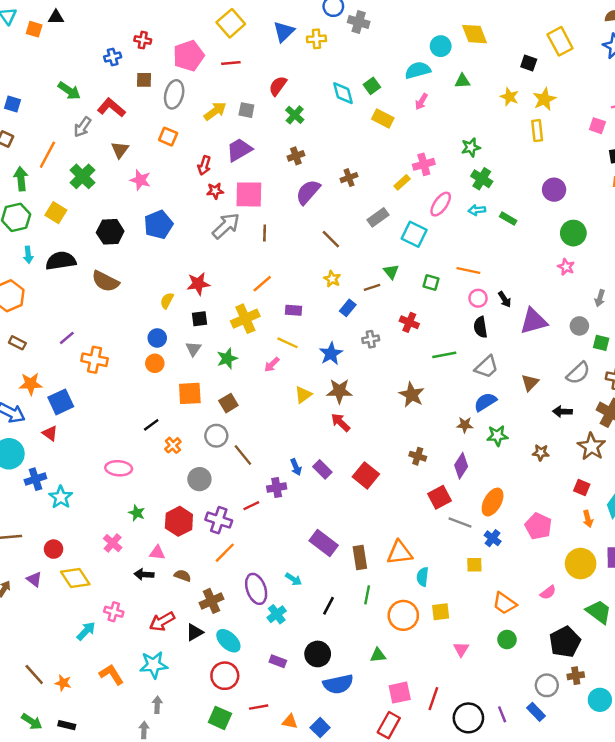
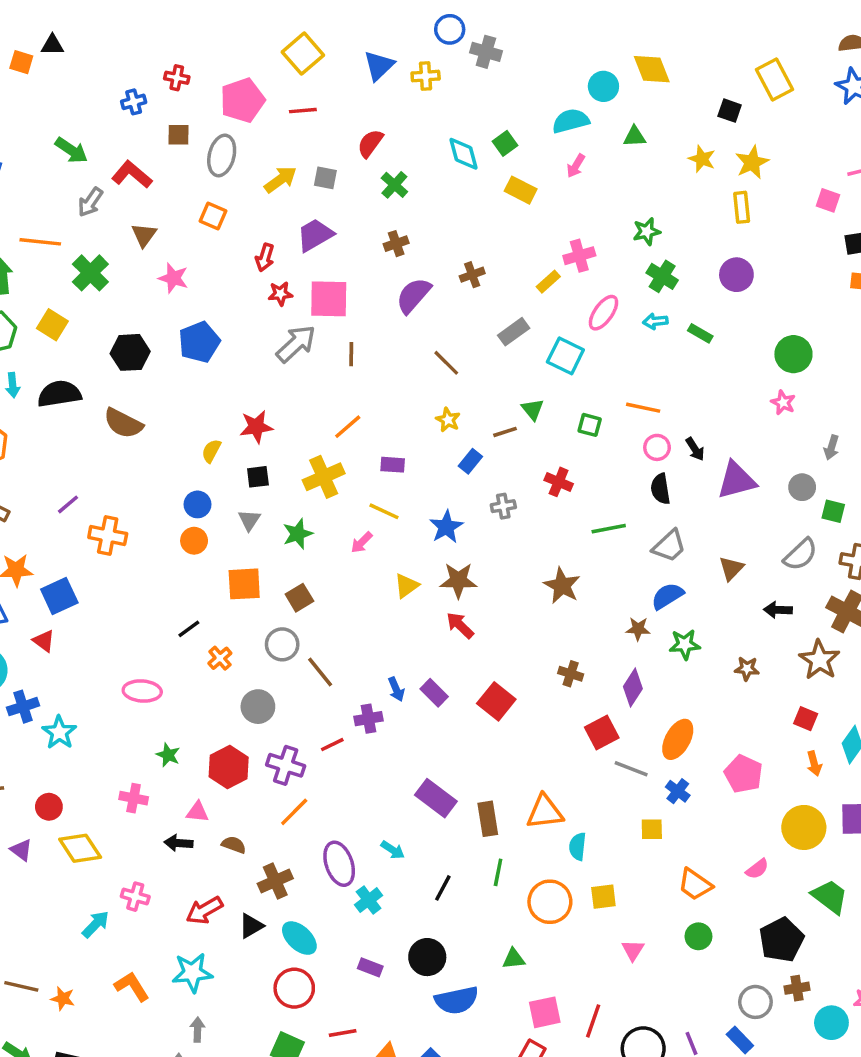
orange line: (47, 155) -> (40, 242), turned 68
purple circle: (554, 190) -> (736, 275), moved
pink cross: (113, 543) -> (134, 798), turned -30
brown line: (34, 674) -> (21, 986), turned -35

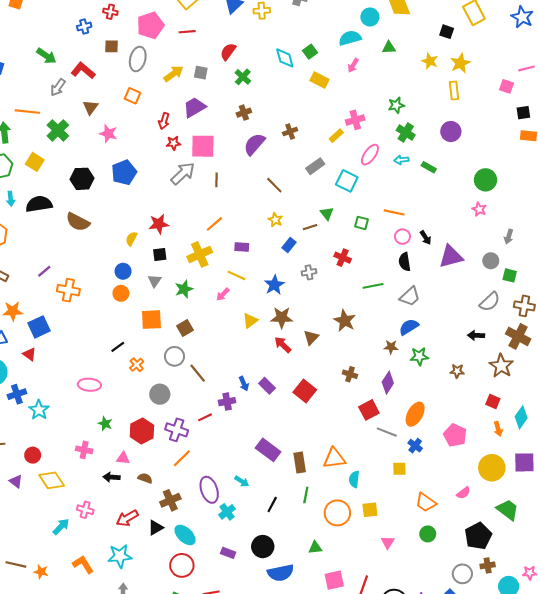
brown triangle: (731, 568) -> (311, 337), moved

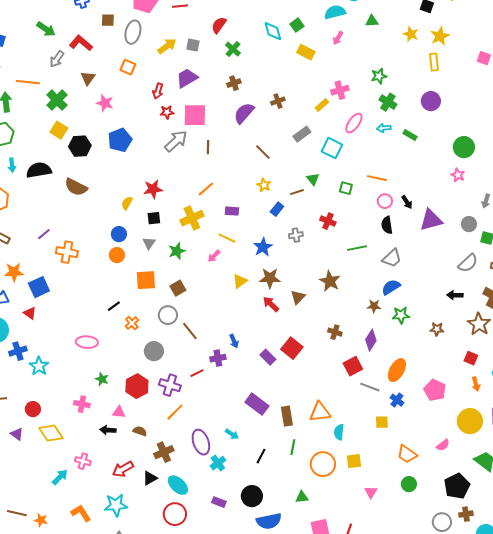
yellow square: (35, 162) -> (59, 130), moved
purple rectangle: (267, 386) -> (268, 357), moved

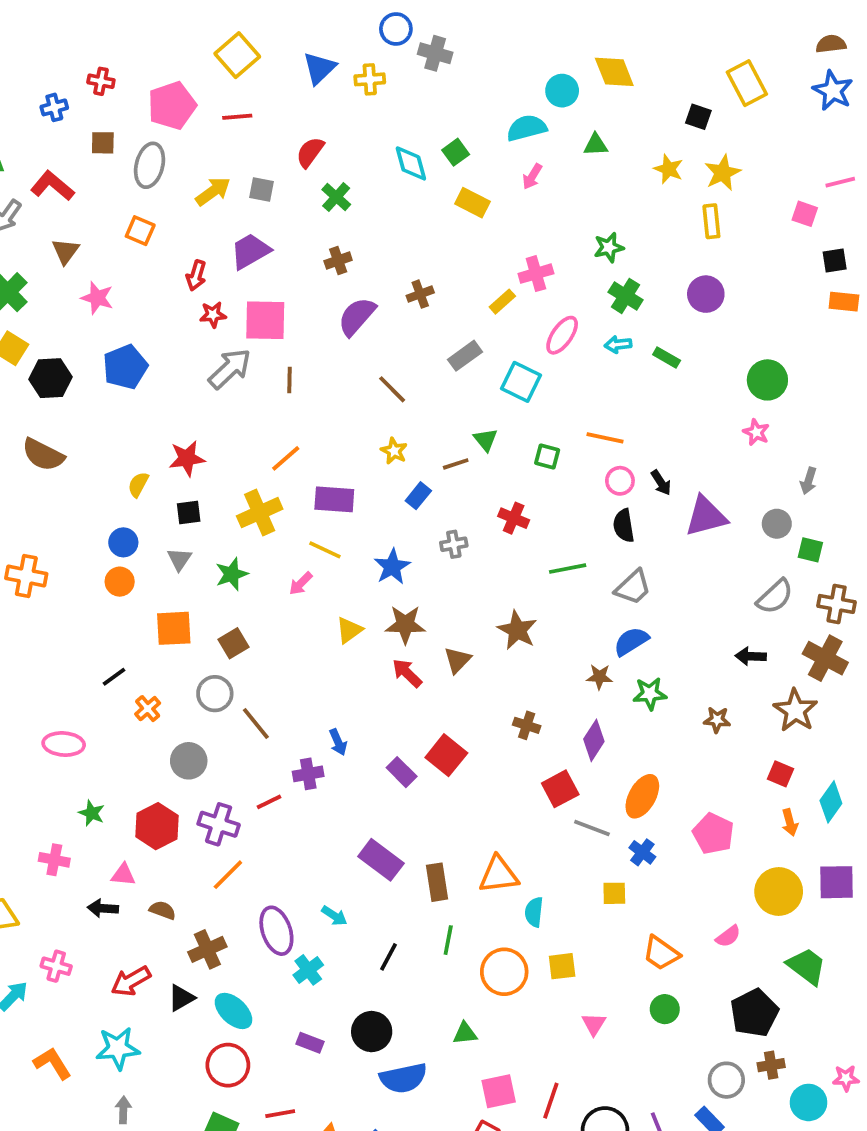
purple rectangle: (232, 211) -> (334, 499), size x1.5

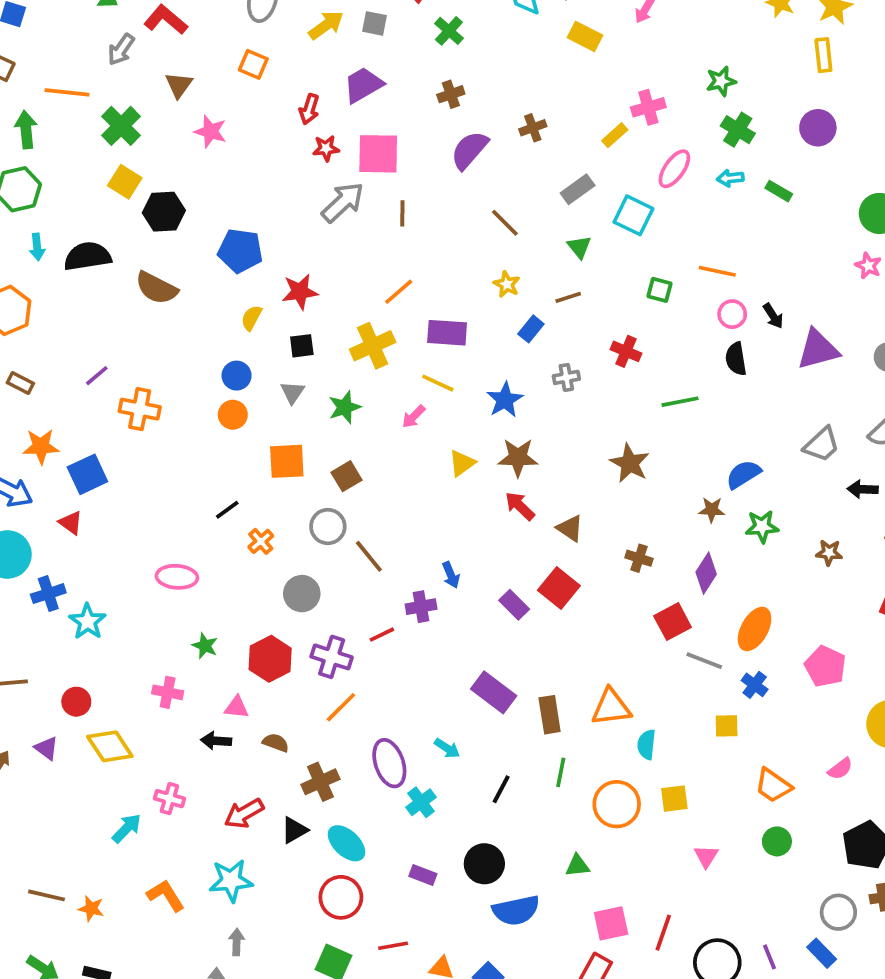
blue pentagon: (125, 367) -> (240, 251), moved, turned 30
green triangle: (486, 440) -> (579, 247), moved
gray trapezoid: (633, 587) -> (822, 445), moved
brown triangle: (458, 660) -> (570, 528), moved, turned -40

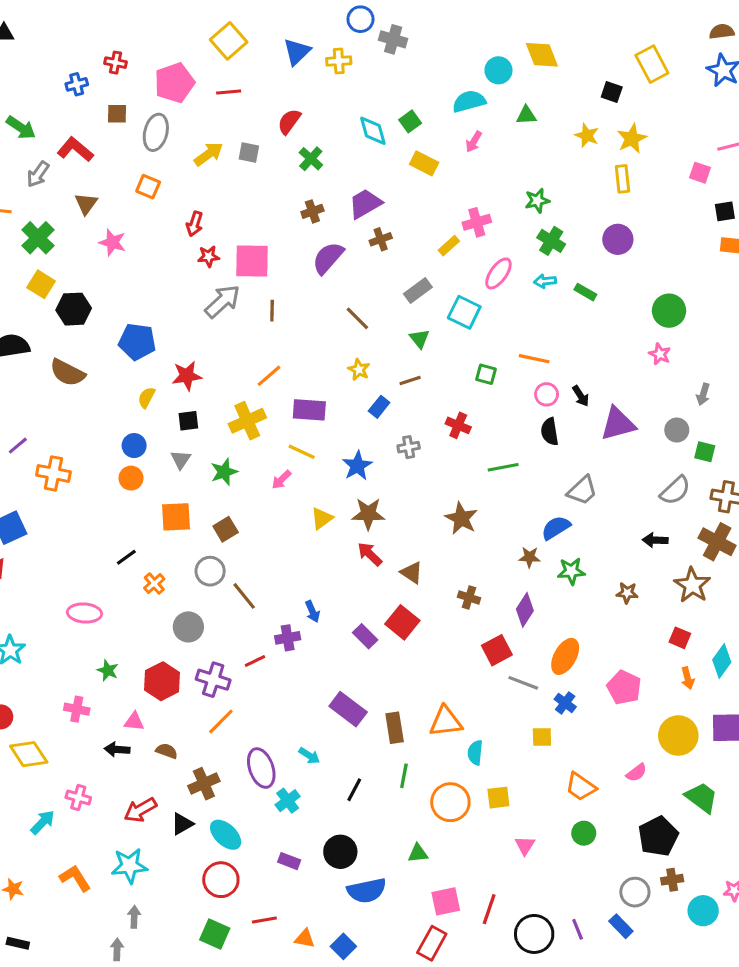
purple trapezoid: (363, 85) -> (365, 204), moved
gray trapezoid: (822, 445) -> (582, 491), moved

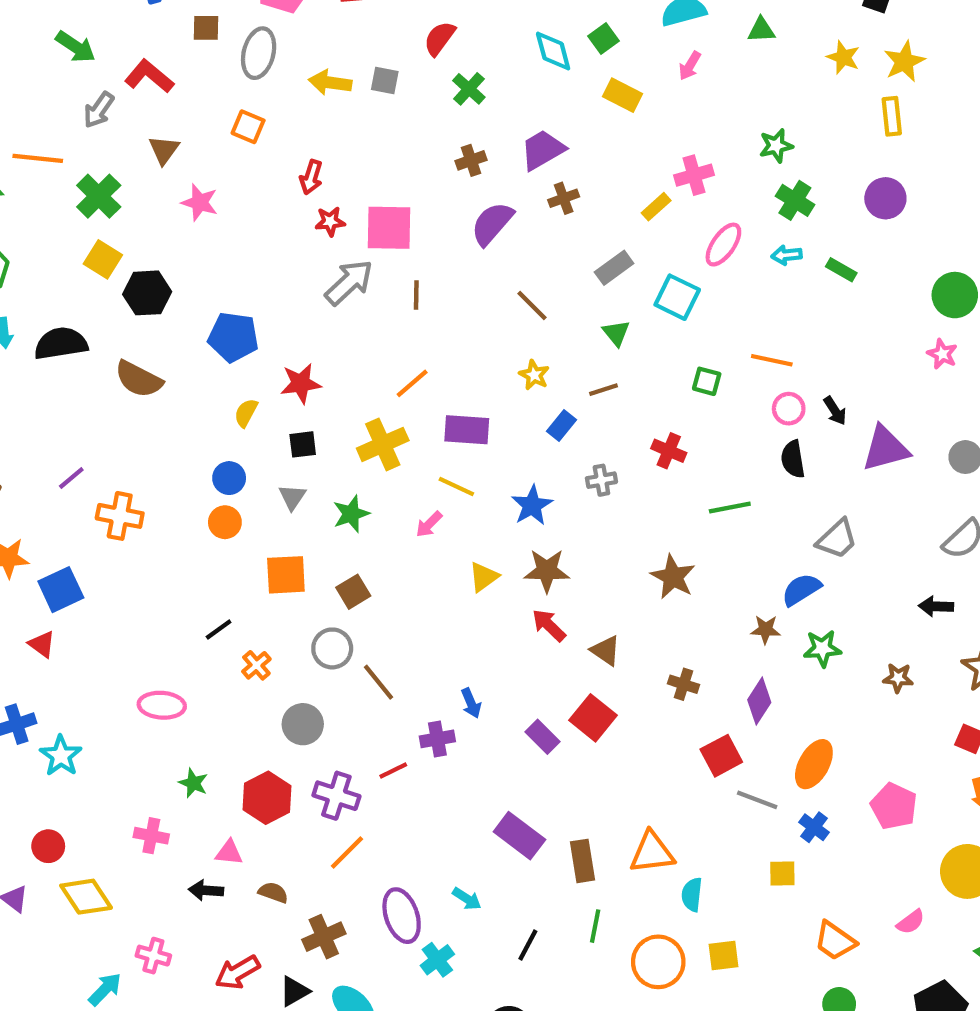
yellow arrow: (209, 154) -> (330, 83), turned -136

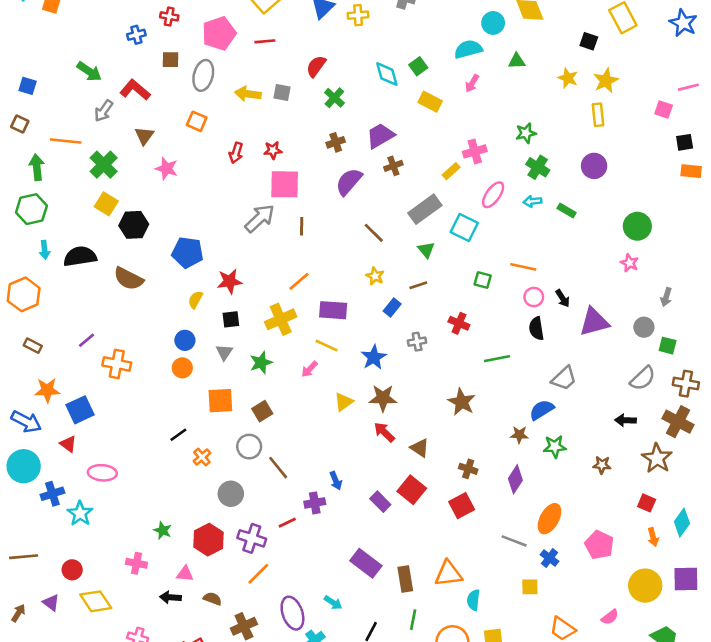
red star: (330, 221) -> (273, 150), moved
gray rectangle: (614, 268) -> (425, 209), size x1.4
pink ellipse: (162, 705) -> (102, 473), moved
red square: (721, 756) -> (462, 506), moved

